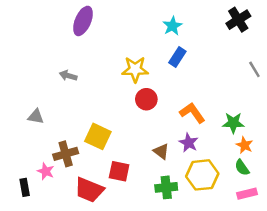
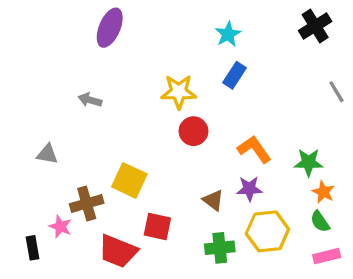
purple star: (189, 143) -> (249, 189), turned -30

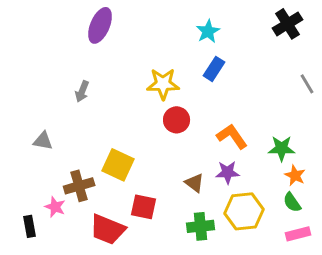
gray arrow: (90, 100) -> (82, 91), turned -84

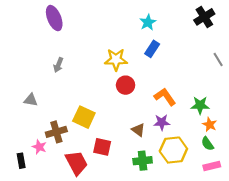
purple ellipse: (100, 25) -> (54, 18), moved, turned -45
red trapezoid: (108, 229) -> (77, 163), turned -140

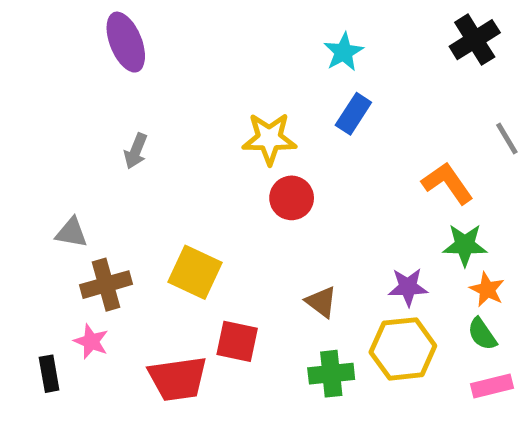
orange L-shape: (165, 97) -> (447, 183), moved
purple star: (162, 122) -> (408, 287), moved
brown cross: (56, 132) -> (106, 285), moved
red trapezoid: (77, 163) -> (178, 379), turned 110

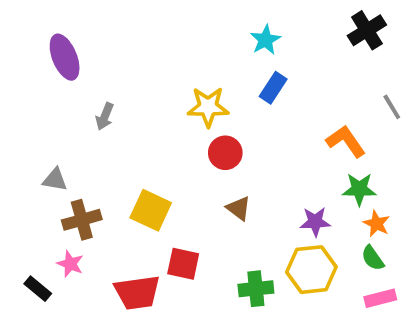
purple ellipse: (126, 42) -> (65, 57), moved
brown triangle: (321, 302) -> (239, 208), moved
black rectangle: (49, 374) -> (38, 289), turned -40

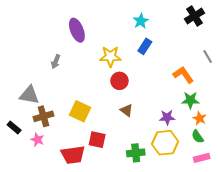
purple ellipse: (65, 57) -> (77, 30), moved
gray triangle: (55, 180) -> (29, 95), size x1.5
black rectangle: (38, 289) -> (14, 127), moved

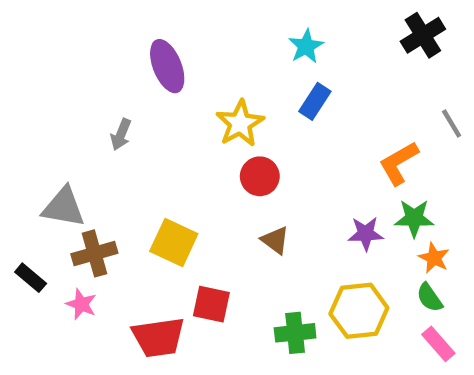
yellow star: (110, 57) -> (240, 123), turned -30
orange L-shape: (183, 75) -> (399, 163), turned -85
purple star: (167, 117) -> (366, 234), moved
pink rectangle: (202, 158) -> (438, 344), turned 63

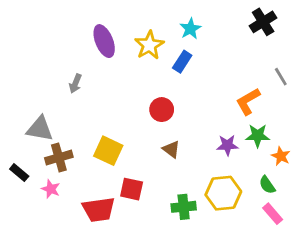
blue rectangle: (315, 101) -> (182, 62), moved
yellow star: (240, 123) -> (149, 45), moved
orange star: (434, 258) -> (281, 156), moved

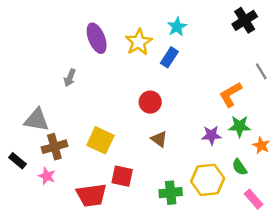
green semicircle: (267, 185) -> (240, 167), moved

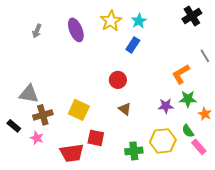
yellow star: (139, 42) -> (111, 21), moved
gray arrow: (70, 78) -> (37, 31), moved
pink rectangle: (254, 199) -> (199, 147), moved

